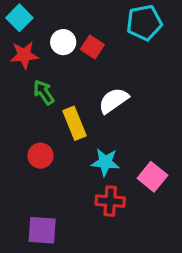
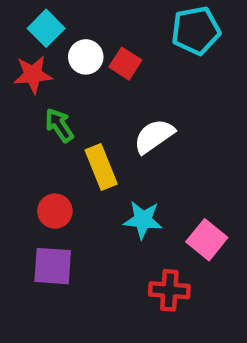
cyan square: (19, 18) -> (46, 28), moved
red cross: (110, 201) -> (169, 290), moved
purple square: (42, 230) -> (53, 266), moved

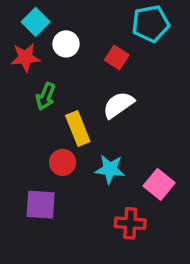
red square: (125, 64) -> (117, 57), moved
green arrow: (59, 125) -> (46, 96), turned -124
red circle: (55, 211) -> (63, 162), moved

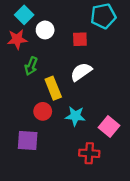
red square: (117, 57) -> (80, 39), turned -35

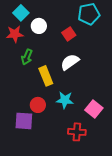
red square: (80, 39) -> (69, 34), turned -32
red circle: (43, 111) -> (38, 105), moved

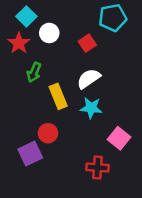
red star: (15, 34) -> (19, 43), turned -30
cyan star: (65, 100) -> (91, 108), moved
purple square: (24, 121) -> (30, 153), turned -30

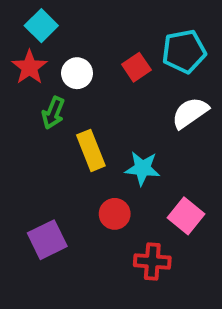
cyan pentagon: (113, 18) -> (184, 51), moved
white circle: (49, 33) -> (77, 73), moved
white semicircle: (89, 79) -> (190, 113), moved
red circle: (48, 133) -> (115, 214), moved

